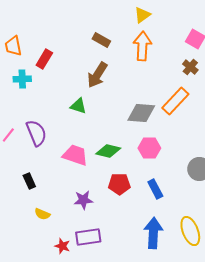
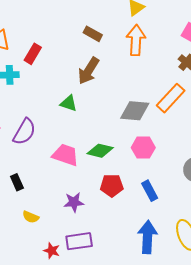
purple semicircle: (36, 133) -> (24, 132), turned 52

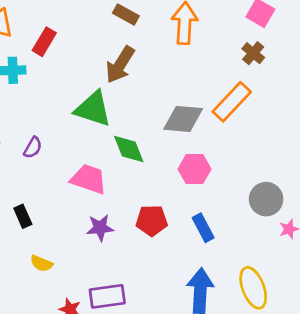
green triangle: (69, 103) -> (93, 109), size x1.6
purple semicircle: (24, 132) -> (33, 148), size x0.6
green diamond: (100, 151) -> (129, 149), moved, turned 55
purple star: (74, 202) -> (100, 228), moved

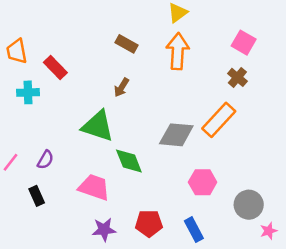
red rectangle: (44, 42) -> (55, 67), turned -75
brown arrow: (120, 65) -> (121, 87), size x0.6
pink hexagon: (195, 169) -> (203, 182), moved
black rectangle: (23, 216) -> (37, 196), moved

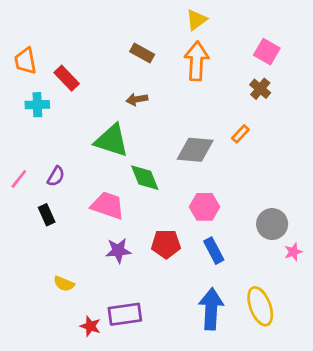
brown arrow: (121, 87) -> (137, 99), turned 48
orange rectangle: (219, 120) -> (240, 134), size x0.5
pink hexagon: (203, 182) -> (204, 207), moved

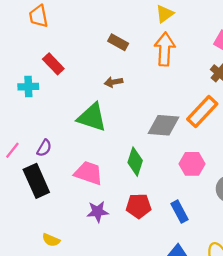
orange trapezoid: (25, 61) -> (39, 16), moved
orange rectangle: (240, 134) -> (202, 112), size x2.0
green diamond: (145, 178) -> (135, 162), moved, turned 40
pink hexagon: (204, 207) -> (192, 164), moved
black rectangle: (47, 215) -> (36, 181), size x1.8

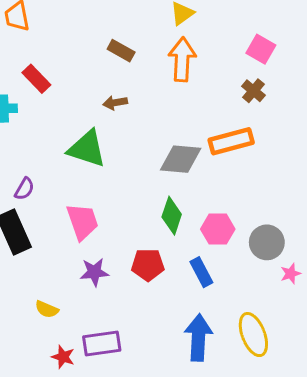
orange rectangle: (202, 112) -> (231, 141), turned 32
green diamond: (135, 162) -> (172, 216), moved
pink hexagon: (192, 164) -> (218, 229), moved
pink trapezoid: (89, 173) -> (82, 222), turned 52
yellow semicircle: (51, 240) -> (47, 309), moved

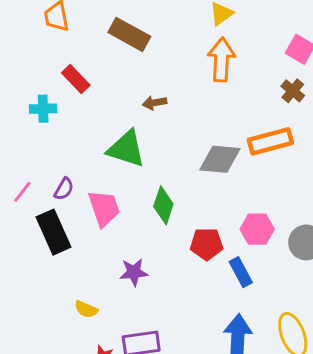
brown rectangle: (121, 51) -> (129, 34), moved, size x1.5
green diamond: (172, 216) -> (163, 205), moved
pink trapezoid: (82, 222) -> (104, 208), moved
red pentagon: (148, 265) -> (207, 244), moved

